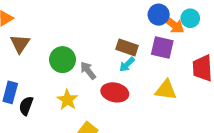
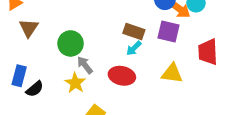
gray arrow: (88, 71) -> (85, 65), moved
black semicircle: (26, 106) -> (35, 89), turned -150

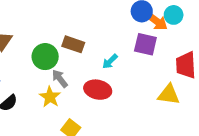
brown rectangle: (134, 32) -> (73, 44), moved
yellow triangle: (172, 73) -> (169, 94), moved

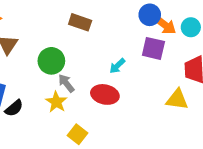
cyan circle: (174, 15) -> (191, 27), moved
brown rectangle: (73, 44) -> (80, 22), moved

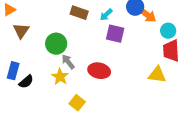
cyan circle: (191, 27) -> (168, 31), moved
purple square: (153, 48) -> (115, 34), moved
cyan arrow: (117, 66) -> (106, 15), moved

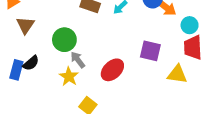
purple square: (115, 34) -> (150, 51), moved
red ellipse: (99, 71) -> (112, 70), turned -55
black semicircle: (26, 82) -> (31, 63), moved

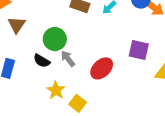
black semicircle: (31, 63) -> (42, 61), moved, turned 70
yellow star: (69, 77) -> (56, 90), moved

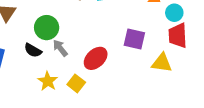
yellow square: (78, 103) -> (76, 83), moved

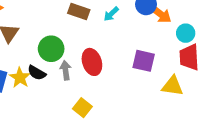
gray arrow: (60, 48) -> (66, 70), turned 30
red ellipse: (96, 58) -> (92, 62), moved, turned -65
yellow star: (48, 81) -> (20, 78), moved

